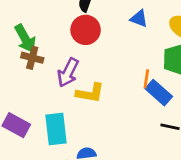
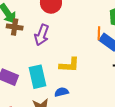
yellow L-shape: (90, 93) -> (69, 65), moved

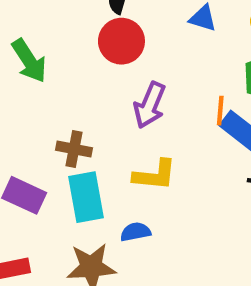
brown cross: (15, 27) -> (74, 149), moved
purple arrow: (42, 35) -> (150, 105), moved

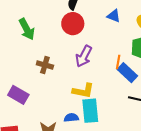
brown cross: (74, 149) -> (45, 65), moved
cyan rectangle: (86, 197) -> (90, 111), moved

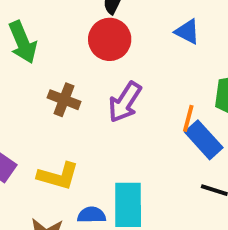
brown cross: (45, 65) -> (64, 100), moved
yellow L-shape: (83, 91) -> (58, 176), moved

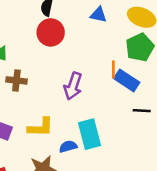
brown cross: (64, 100) -> (16, 80), moved
purple arrow: (125, 102) -> (73, 86), moved

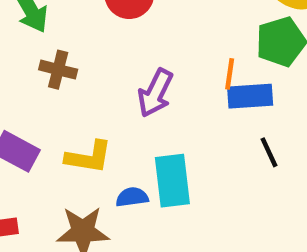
blue rectangle: (127, 80) -> (250, 96), turned -45
black line: (142, 111) -> (269, 152), turned 54

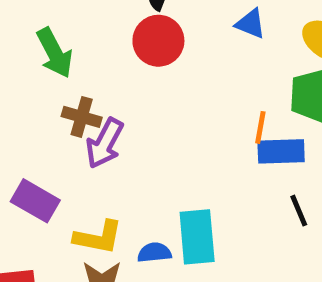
purple arrow: (155, 93) -> (105, 143), moved
yellow L-shape: (89, 157) -> (98, 237), moved

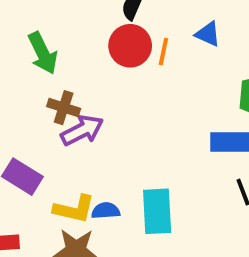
orange line: (260, 127) -> (163, 51), moved
purple arrow: (105, 143) -> (82, 130), turned -147
blue semicircle: (154, 253) -> (106, 211), moved

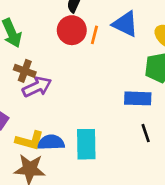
blue triangle: (208, 34) -> (125, 24), size x1.5
blue semicircle: (106, 211) -> (51, 142), size x1.4

